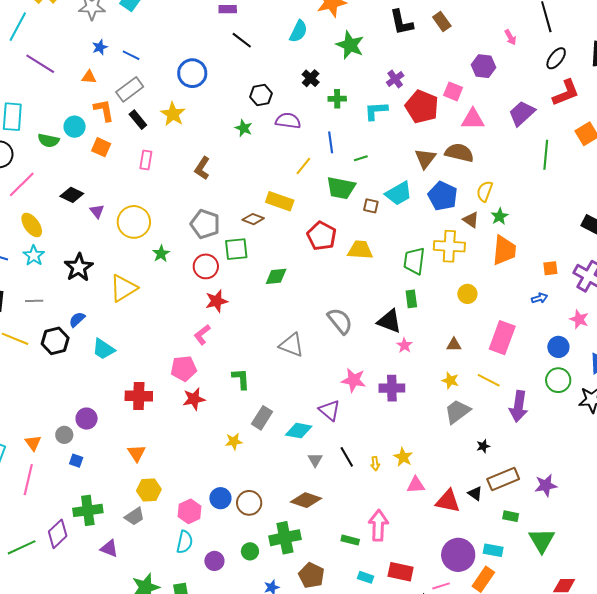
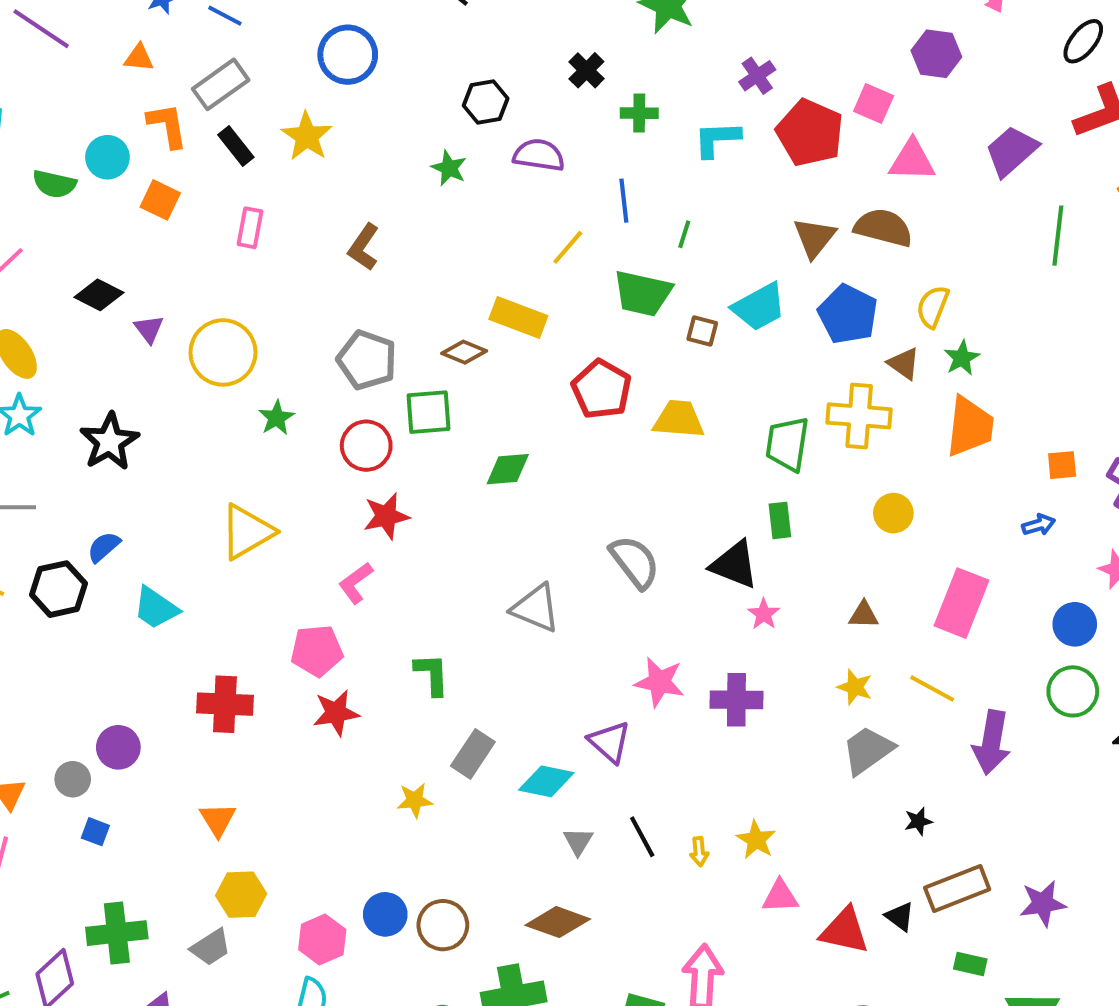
green line: (361, 158) -> (684, 234), turned -56
yellow triangle: (123, 288) -> (247, 532), moved

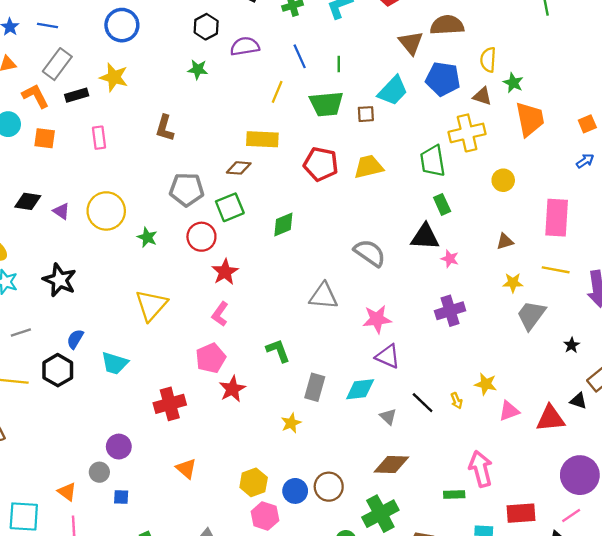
black rectangle: (236, 146) -> (77, 95), turned -50
pink star: (659, 682) -> (377, 319), moved
yellow hexagon: (241, 895) -> (254, 482), moved

